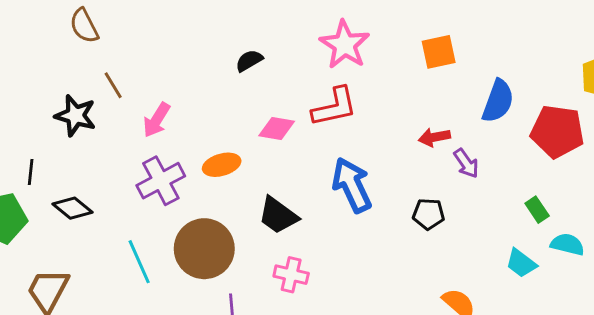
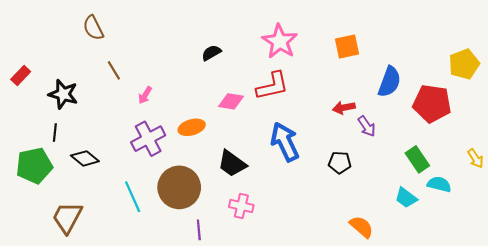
black star: (75, 116) -> (63, 94), moved
pink arrow: (156, 120) -> (145, 95), size x0.7
green rectangle: (537, 210) -> (417, 159), size x1.4

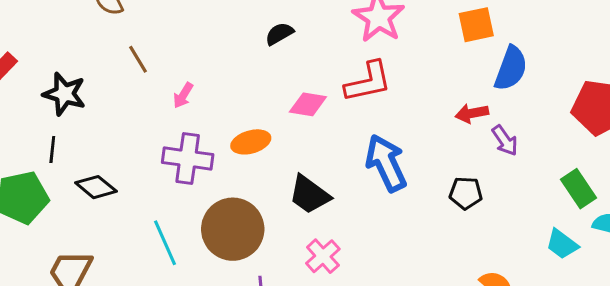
blue semicircle: (389, 82) -> (511, 68), moved
purple cross: (148, 139) -> (188, 158), turned 36
pink cross: (241, 206) -> (323, 256), turned 35

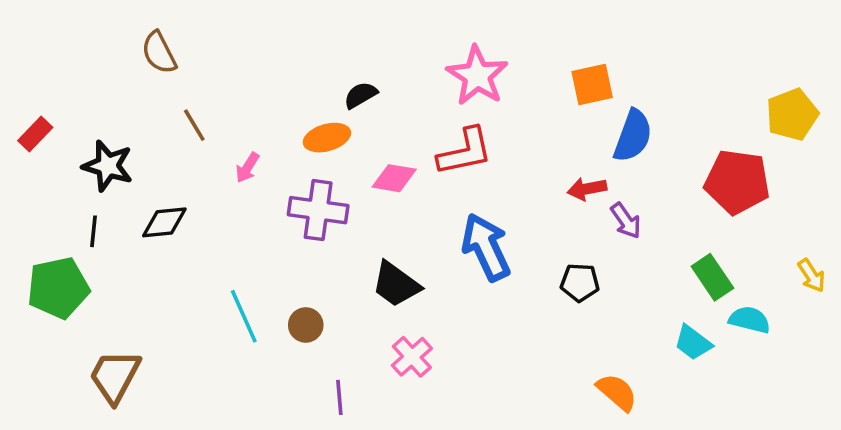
orange ellipse: (251, 142) -> (327, 138), moved
purple cross: (188, 158) -> (318, 210), moved
black diamond: (96, 187) -> (164, 222), moved, turned -45
brown circle: (233, 229) -> (306, 325), size x0.5
cyan line: (165, 243) -> (244, 316), moved

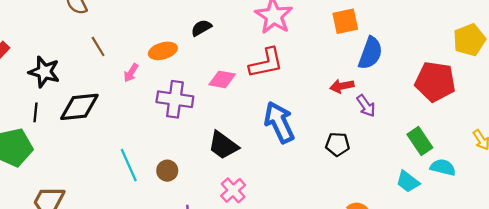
orange ellipse: (327, 138) -> (163, 51), moved
black diamond: (164, 222) -> (79, 107), size x1.4

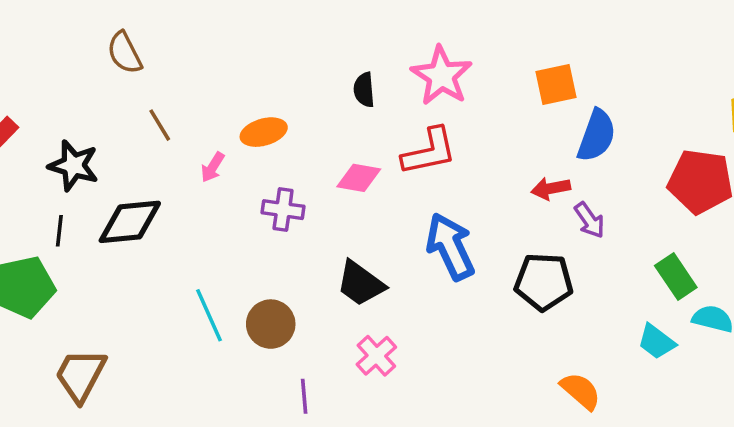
black semicircle: (201, 28) -> (364, 90), moved, turned -65
purple cross: (175, 99) -> (283, 210), size x0.7
black pentagon: (337, 144) -> (544, 282), size x1.5
brown circle: (167, 171) -> (271, 324), size x1.4

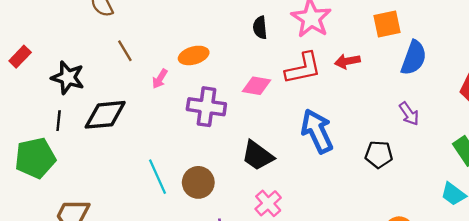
red arrow: (551, 188) -> (347, 61), moved
purple cross: (283, 210) -> (206, 107), size x1.4
black pentagon: (544, 282) -> (379, 154), size x0.7

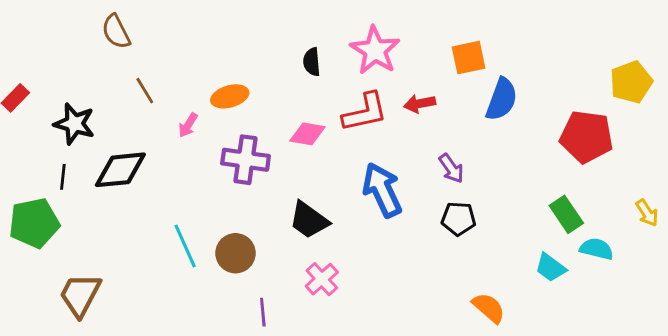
purple arrow: (409, 114) -> (451, 168), moved

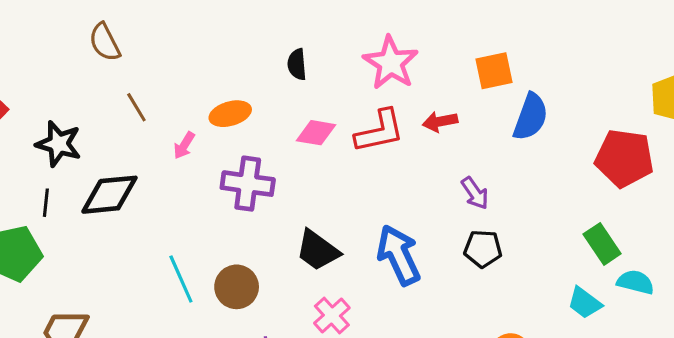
black semicircle: (312, 62) -> (297, 64), moved
pink diamond: (307, 134) -> (316, 133), moved
blue arrow: (382, 190) -> (399, 255), moved

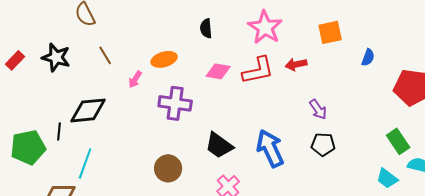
blue semicircle: (531, 117) -> (368, 57), moved, size x0.6
black star: (59, 144) -> (56, 57), moved
black line: (46, 203) -> (59, 131), moved
cyan line: (181, 279) -> (85, 163), moved, turned 44

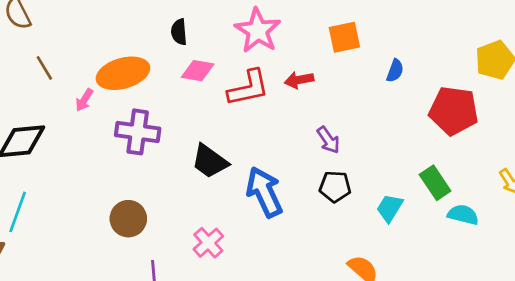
orange ellipse: (164, 59) -> (123, 73), size x1.5
pink diamond: (218, 71) -> (198, 71), moved
black trapezoid: (219, 145) -> (210, 161), moved
cyan trapezoid: (387, 178) -> (390, 208), moved, turned 85

